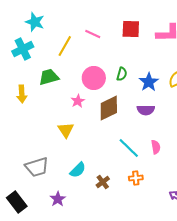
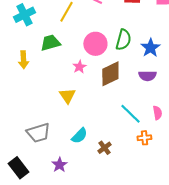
green semicircle: (122, 74) -> (123, 40), size x1.5
orange cross: (136, 178) -> (144, 138), moved

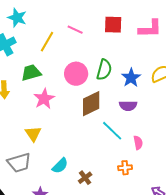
pink star: (79, 67) -> (44, 99), moved, size x1.5
yellow triangle: (67, 96) -> (33, 134), moved
cyan line: (130, 114) -> (112, 131), moved

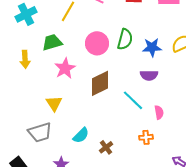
blue star: (131, 78) -> (152, 47), turned 30
brown diamond: (91, 104) -> (100, 83), moved

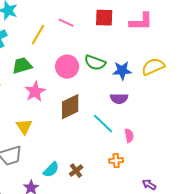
green semicircle: (125, 39) -> (95, 63), turned 95
cyan semicircle: (81, 135) -> (51, 170), moved

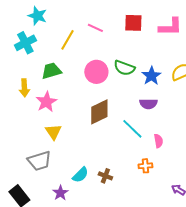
blue star: (122, 71) -> (151, 76), turned -30
pink star: (35, 92) -> (46, 102), moved
brown cross: (76, 171) -> (105, 176), turned -32

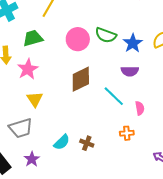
purple star: (60, 193) -> (32, 159), moved

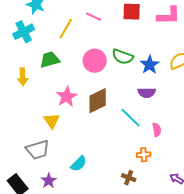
pink star: (28, 69) -> (67, 97), moved
brown cross: (87, 143) -> (129, 178), moved

